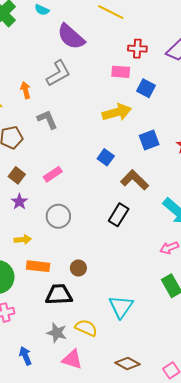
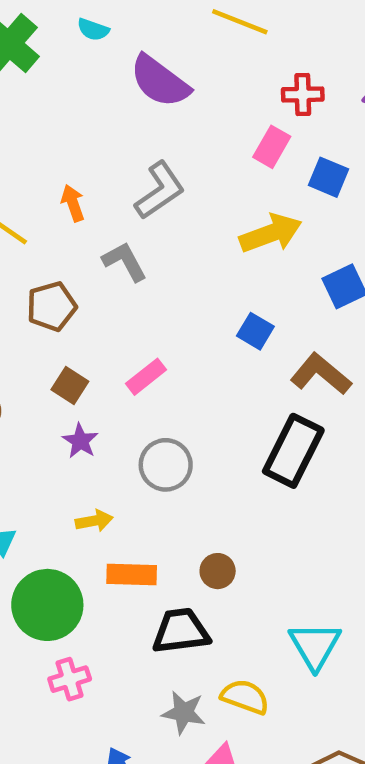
pink rectangle: (121, 72) -> (272, 147), turned -60
gray L-shape: (58, 73) -> (160, 190), moved
black rectangle: (119, 215) -> (293, 451), size x1.4

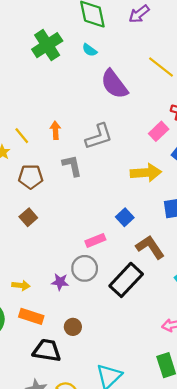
pink rectangle: (146, 377) -> (95, 240), moved
purple star: (80, 441) -> (60, 282), moved, turned 30
gray circle: (166, 465) -> (85, 268), moved

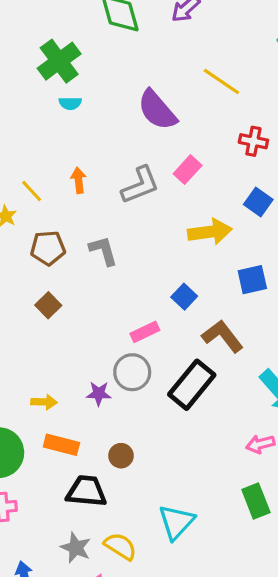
cyan semicircle: (90, 50) -> (70, 103), moved, turned -32
pink rectangle: (159, 131) -> (188, 170), moved
gray L-shape: (72, 166) -> (103, 251), moved

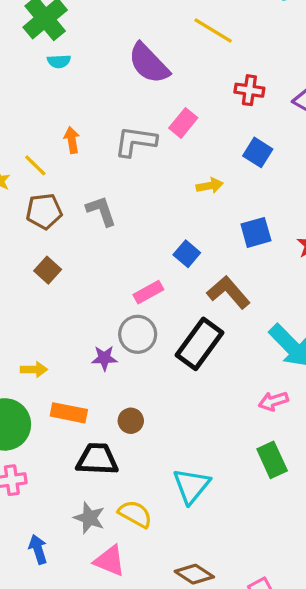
gray L-shape: (140, 185) -> (135, 141), turned -147
yellow line: (32, 191) -> (35, 165), moved
yellow arrow: (210, 232) -> (210, 186), size x0.6
yellow arrow: (44, 402) -> (34, 370), moved

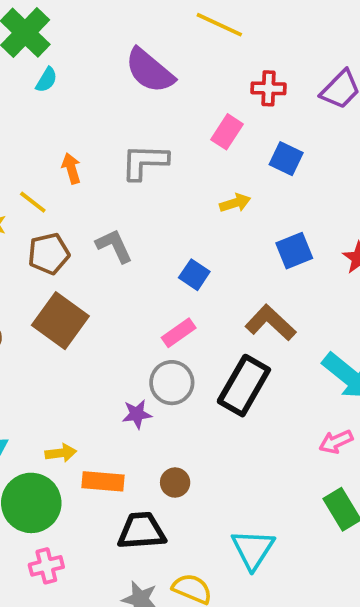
cyan semicircle: (59, 61) -> (46, 80), turned -50
pink rectangle: (183, 123) -> (227, 132), moved
blue square: (187, 254) -> (194, 275), moved
brown square: (48, 270) -> (60, 321), size x1.8
yellow arrow: (34, 370) -> (61, 453), moved

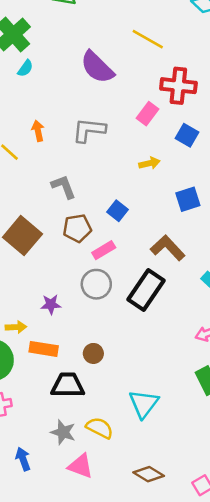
red cross: (268, 88) -> (178, 86), size x1.5
brown pentagon: (49, 254) -> (77, 228), moved
purple star: (137, 414) -> (51, 304), moved

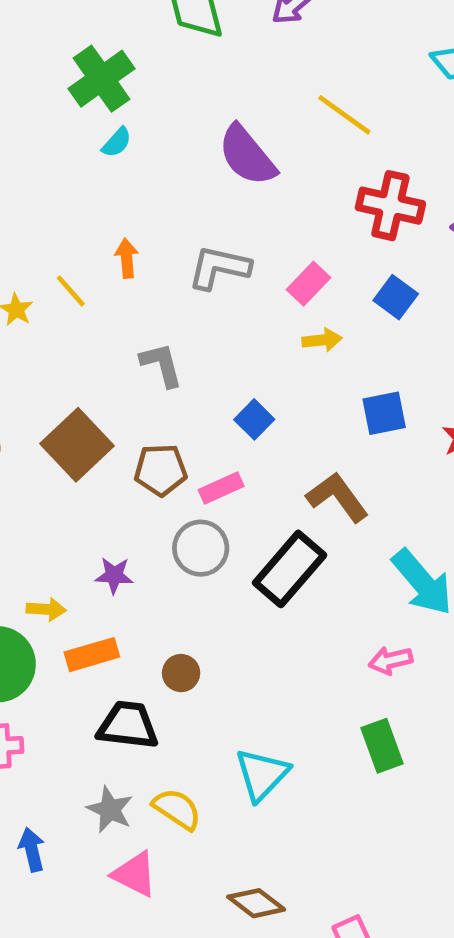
pink rectangle: (147, 114) -> (308, 284), moved
brown pentagon: (77, 228) -> (161, 470), moved
orange rectangle: (44, 349) -> (92, 655), turned -32

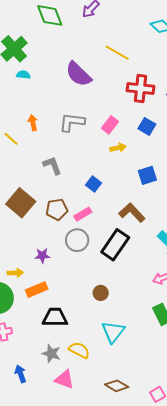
cyan semicircle: (117, 142) -> (23, 75), turned -120
brown circle: (181, 673) -> (101, 293), moved

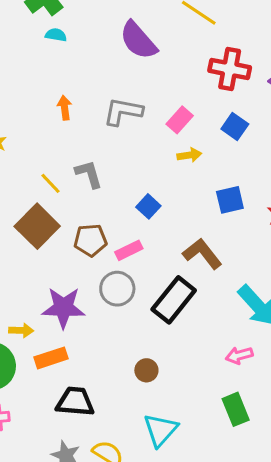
yellow line: (11, 139) -> (51, 183), moved
purple star: (42, 256) -> (63, 308), size x1.8

